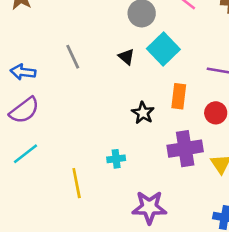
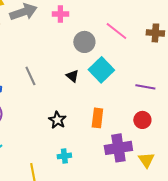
orange rectangle: (179, 96) -> (97, 118), moved
black star: (143, 113) -> (57, 120), moved

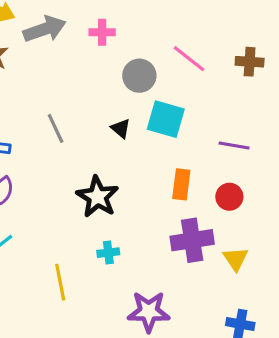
cyan square: (101, 70) -> (166, 119), turned -30
orange rectangle: (97, 118) -> (181, 184), moved
black star: (57, 120) -> (97, 197), size x1.5

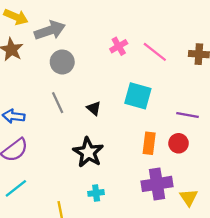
pink cross: (102, 32) -> (119, 46), moved, turned -30
gray circle: (139, 76) -> (62, 62), moved
black triangle: (121, 128) -> (94, 108), moved
red circle: (229, 197) -> (178, 143), moved

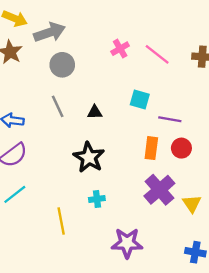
cyan square: (138, 96) -> (140, 99), size x0.7
black triangle: (94, 108) -> (95, 112), turned -42
purple line: (188, 115) -> (170, 119), moved
purple cross: (157, 184) -> (159, 190), turned -32

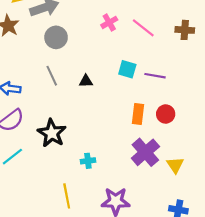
purple line: (170, 119) -> (155, 76), moved
black star: (89, 157) -> (52, 133), moved
yellow line: (61, 221) -> (67, 196), moved

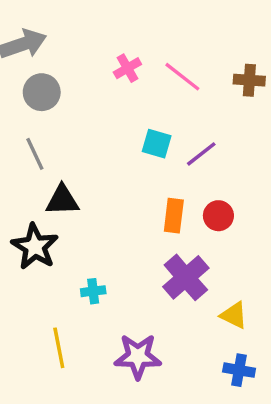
purple line: (155, 76) -> (201, 154), turned -48
black triangle: (86, 81) -> (62, 200), moved, size x1.5
yellow triangle: (175, 165) -> (234, 315), moved, turned -30

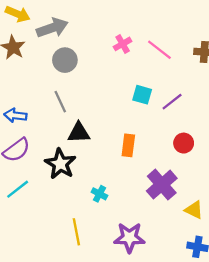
orange rectangle: (174, 216) -> (128, 145), moved
cyan cross: (93, 291) -> (99, 194), turned 35

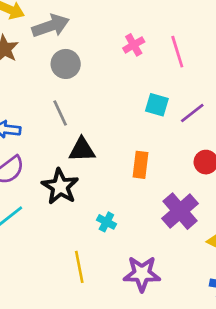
pink line: (159, 50) -> (177, 52), turned 35

